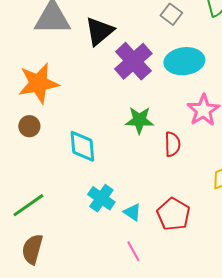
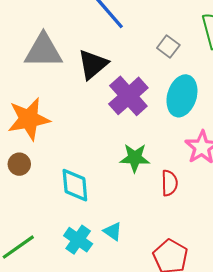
cyan ellipse: (184, 61) -> (182, 96), turned -66
cyan cross: (101, 198) -> (78, 240), moved
cyan triangle: (132, 212) -> (113, 231), moved

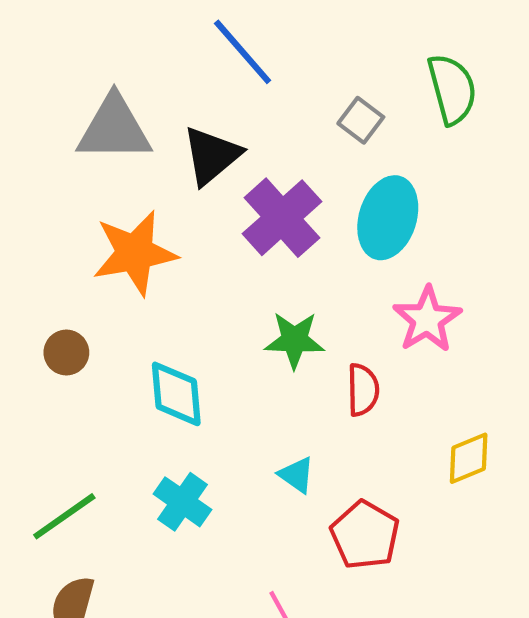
orange star: (29, 119) -> (135, 253), moved
cyan triangle: (113, 231) -> (297, 475), moved

